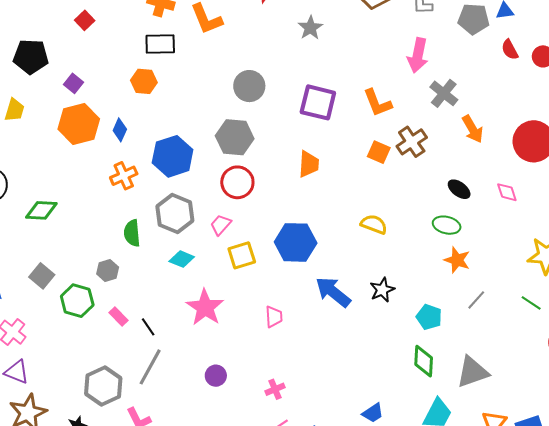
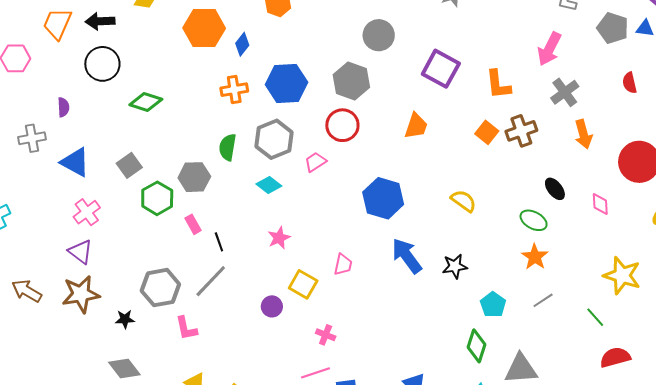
red semicircle: (510, 50) -> (630, 83), moved
yellow square: (242, 255) -> (303, 284), moved, turned 32
gray hexagon: (108, 271) -> (194, 177), size x1.4
pink star: (205, 307) -> (279, 238), size x0.6
pink cross: (275, 389) -> (326, 335), turned 30

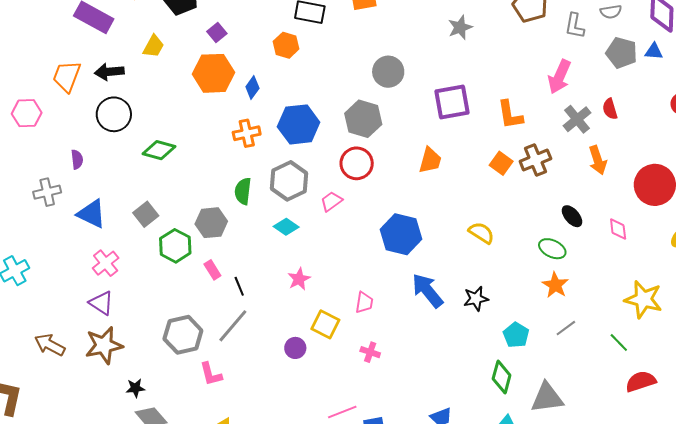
purple square: (441, 69) -> (452, 102), turned -36
red semicircle: (630, 83) -> (610, 109), moved
black star: (125, 319) -> (135, 388), moved
pink cross: (326, 335) -> (370, 352), moved

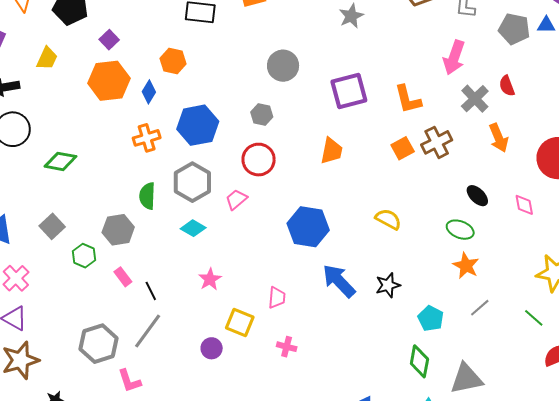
orange hexagon: (286, 45) -> (173, 61), moved
gray hexagon: (363, 119) -> (262, 115), size x0.6
orange square: (501, 163) -> (403, 148), turned 30
green hexagon: (175, 246) -> (84, 256), size x0.7

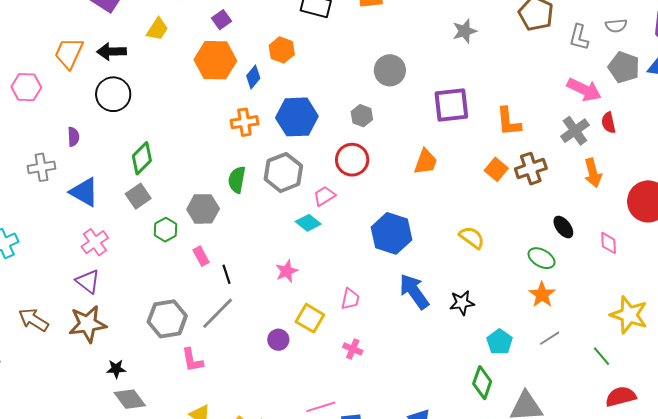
pink arrow: (454, 58) -> (584, 90), moved, turned -92
orange square: (403, 148) -> (496, 169), turned -30
green diamond: (61, 161) -> (142, 158), moved, turned -64
cyan diamond: (193, 228) -> (308, 223), moved

